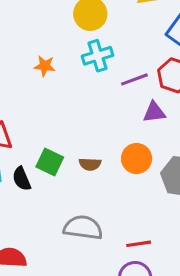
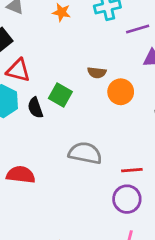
orange circle: (137, 159) -> (121, 92), moved
brown semicircle: (90, 164) -> (97, 73), moved

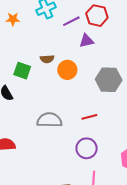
green square: (60, 95) -> (22, 71), moved
red line: (132, 170) -> (89, 117), moved

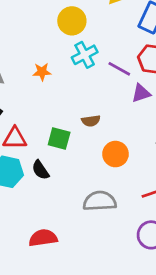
purple line: (71, 21) -> (119, 69), turned 60
orange circle: (67, 70) -> (115, 154), moved

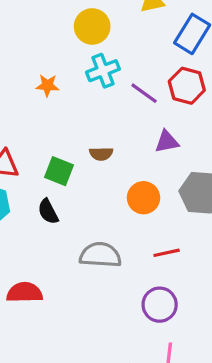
purple triangle: (141, 93) -> (167, 142), moved
orange circle: (115, 154) -> (144, 198), moved
black semicircle: (40, 170) -> (48, 212), moved

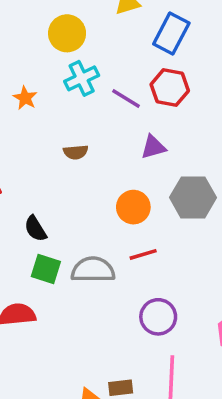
orange star: (47, 85) -> (25, 98), turned 30
brown semicircle: (101, 154) -> (76, 152), moved
green square: (59, 171) -> (46, 269), moved
red line: (167, 253) -> (143, 254), moved

